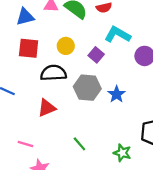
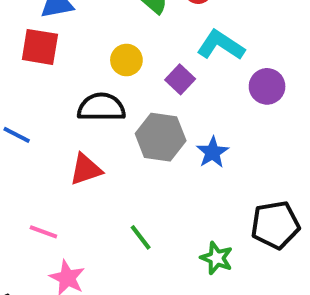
red square: (29, 48) -> (40, 47), moved

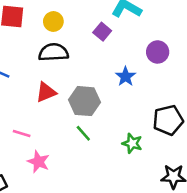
yellow circle: (126, 60) -> (53, 22), moved
purple circle: (267, 86) -> (158, 52), moved
gray hexagon: (161, 137) -> (84, 101), moved

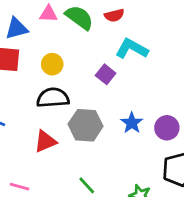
purple circle: (158, 52) -> (167, 128), moved
gray hexagon: (84, 101) -> (86, 125), moved

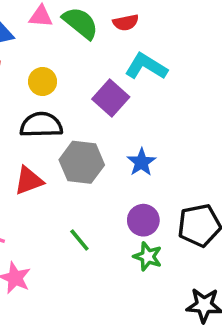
purple square: (106, 74) -> (111, 98), size x1.4
purple circle: (167, 128) -> (143, 220), moved

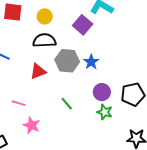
blue star: (141, 162) -> (91, 62), moved

